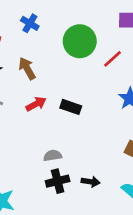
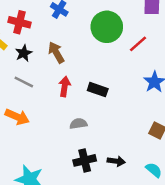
red arrow: (36, 104) -> (65, 87), turned -54
gray semicircle: (53, 156) -> (78, 124), moved

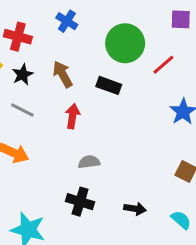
black rectangle: (98, 90) -> (109, 85), moved
black cross: (85, 160) -> (80, 202), moved, turned 30

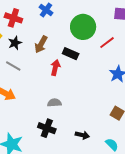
brown arrow: (63, 74) -> (41, 44), turned -126
red arrow: (72, 116) -> (55, 68), moved

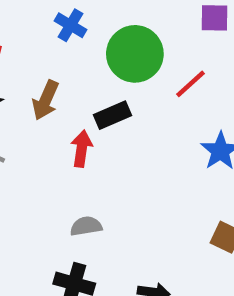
blue cross: (46, 10) -> (70, 25), moved
black rectangle: (71, 54) -> (112, 115), turned -42

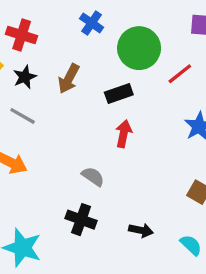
red arrow: (82, 149) -> (124, 134), moved
gray semicircle: (86, 226) -> (93, 176), turned 40

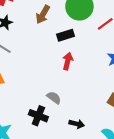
brown arrow: (69, 79) -> (43, 14), moved
gray semicircle: (93, 176) -> (54, 98), moved

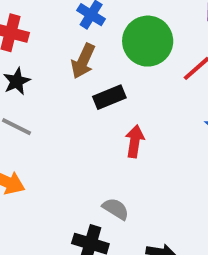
black rectangle: (65, 35) -> (109, 97), moved

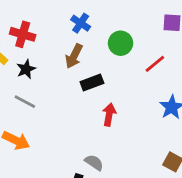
green circle: (148, 41) -> (121, 43), size x0.7

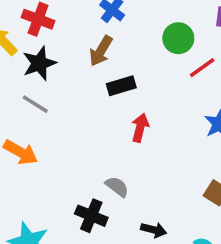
green circle: (121, 43) -> (178, 38), moved
black star: (26, 69) -> (39, 63), size x1.4

